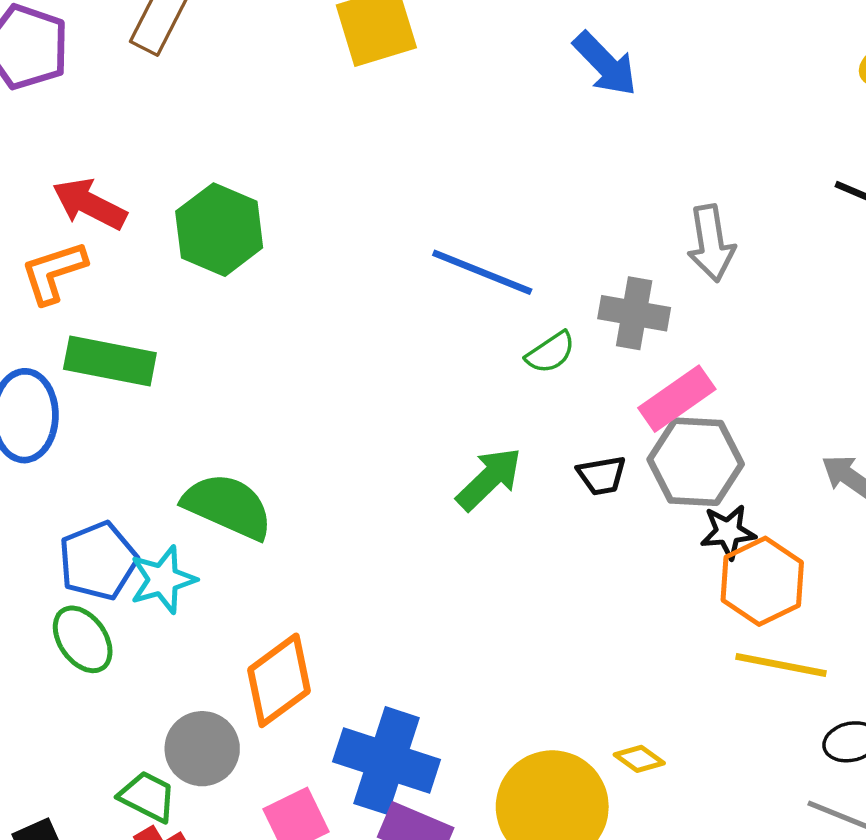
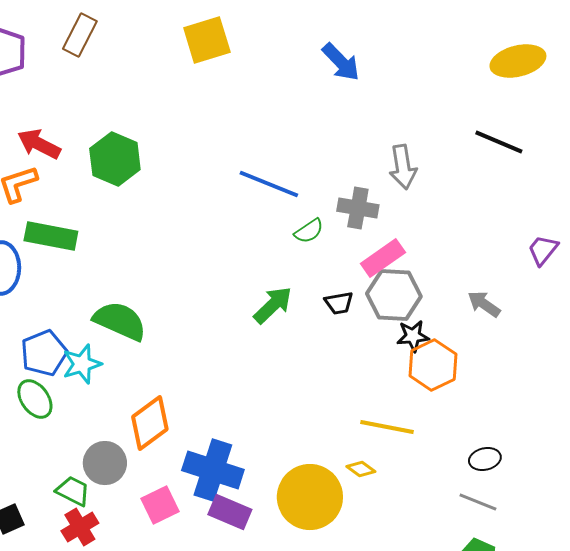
yellow line: (781, 665) -> (387, 427), moved

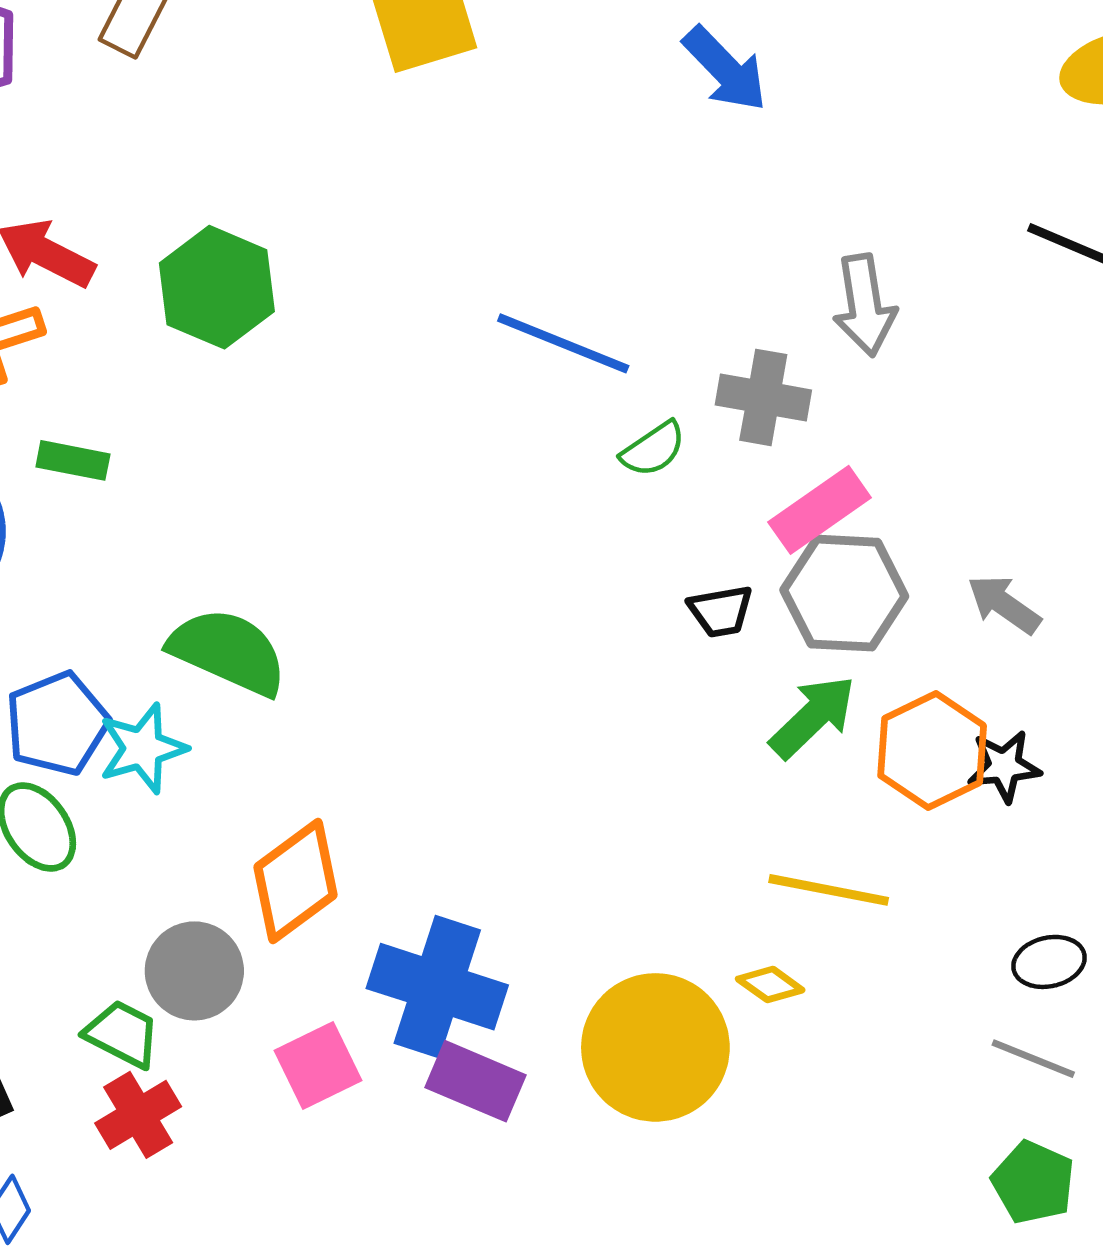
green rectangle: (51, 236) -> (73, 460), size x0.6
gray arrow: (484, 304) -> (1004, 604), moved
green arrow: (273, 305) -> (813, 717), moved
black star: (413, 336) -> (1004, 766), moved

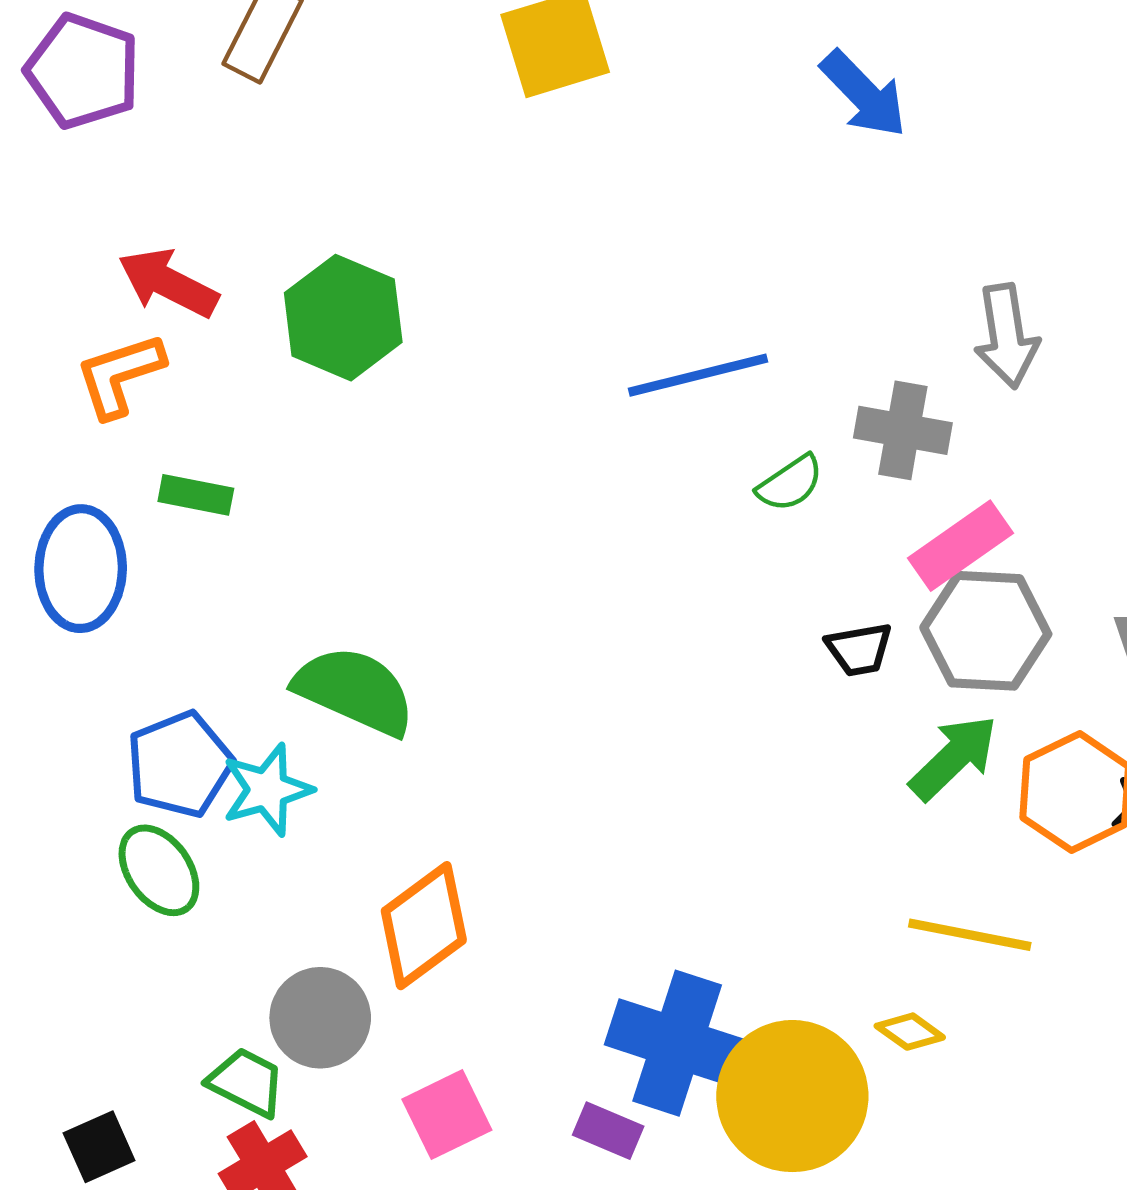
blue line: (563, 343) -> (698, 375), turned -36
blue cross: (437, 987) -> (677, 1043), moved
purple rectangle: (475, 1081) -> (608, 1131), size x0.7

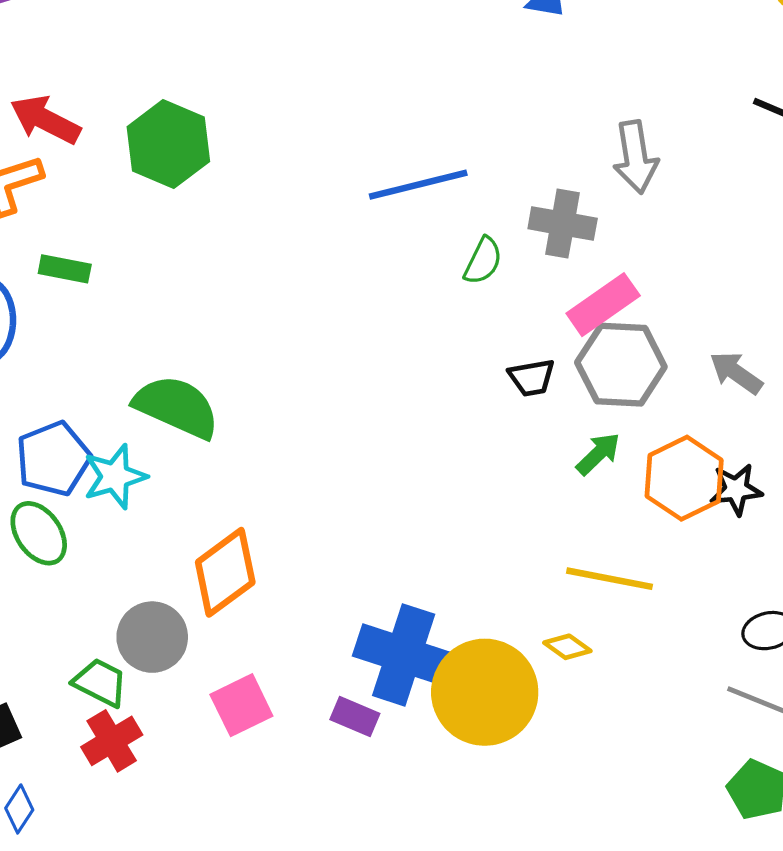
green semicircle: (790, 483) -> (483, 261), turned -30
green arrow: (954, 757) -> (598, 454), size x0.7

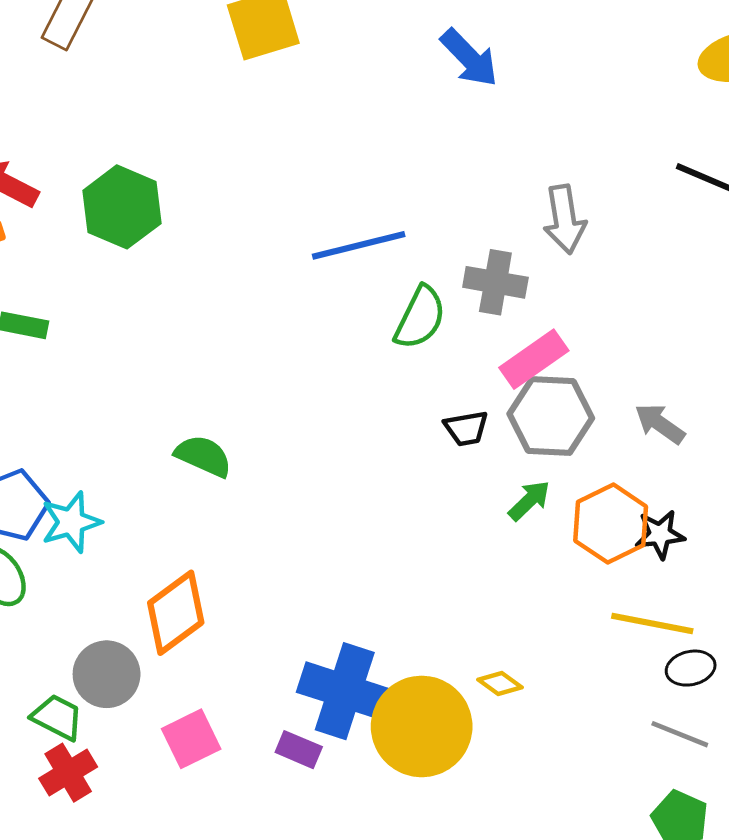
green semicircle: (483, 261) -> (420, 318), size x1.4
green semicircle: (177, 407) -> (203, 456), moved, size x0.7
yellow line: (610, 579) -> (652, 623), moved

